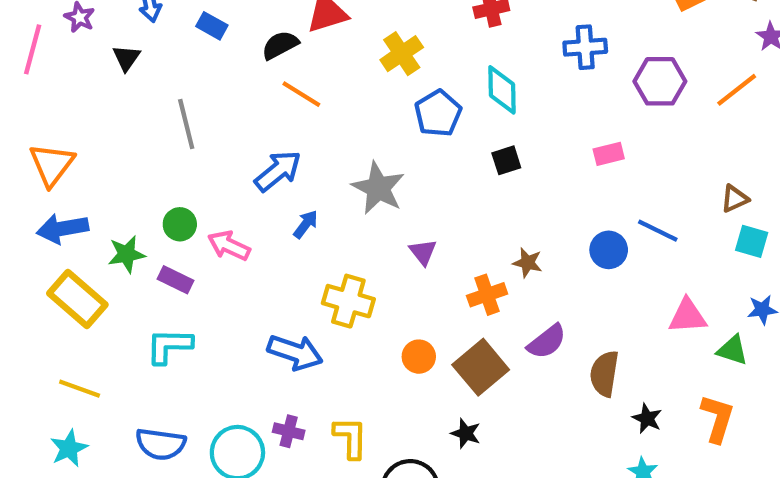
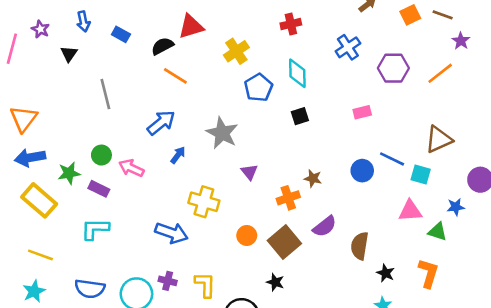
blue cross: (585, 47) -> (348, 47), turned -30
brown triangle: (735, 199) -> (439, 139), size x1.6
cyan square: (752, 241) -> (421, 174), moved

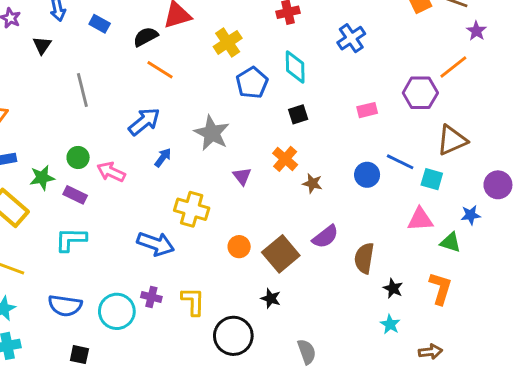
purple hexagon: (393, 68) -> (420, 93), moved
orange cross: (288, 198) -> (285, 159), moved, turned -30

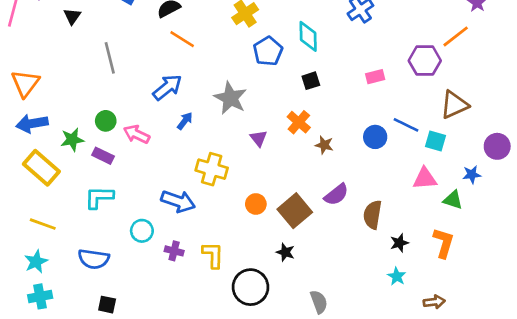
black star: (393, 288) -> (399, 243), turned 30
cyan circle: (117, 311) -> (142, 231), moved, size x0.7

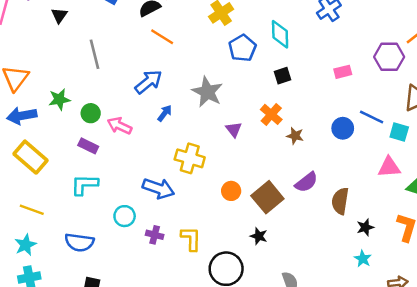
green star: (72, 140) -> (59, 99), moved

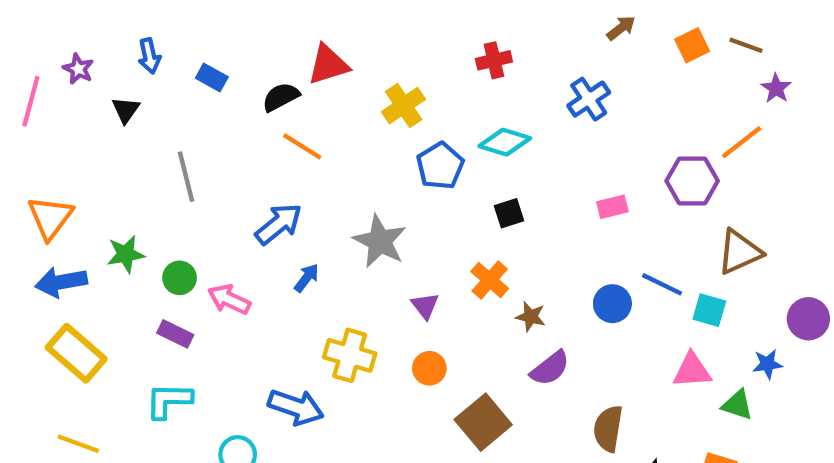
cyan diamond: (280, 34) -> (505, 142), turned -72
purple semicircle: (306, 182) -> (550, 368), moved
orange circle: (231, 191) -> (429, 368), moved

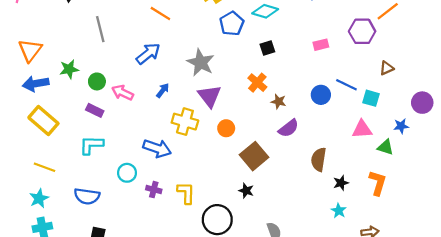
brown triangle: (739, 252) -> (387, 68), size x0.6
blue arrow: (307, 278) -> (163, 90), moved
purple triangle: (425, 306) -> (209, 96), moved, size x1.6

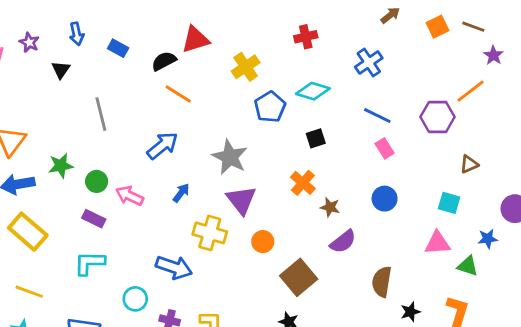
pink rectangle: (321, 45) -> (385, 148), moved, turned 72
blue line: (346, 85) -> (377, 116), moved

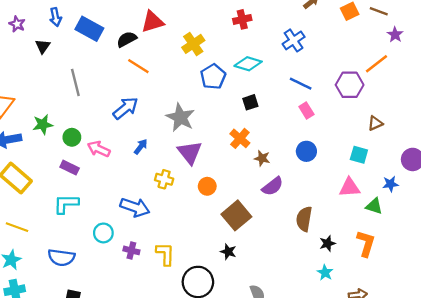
blue rectangle: (118, 48) -> (89, 29), size x1.6
yellow cross: (210, 233) -> (164, 179), size x0.7

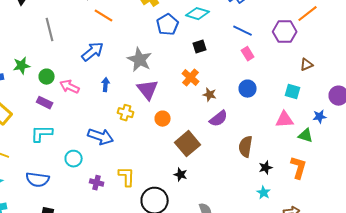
blue arrow: (141, 147) -> (106, 85), turned -32
purple cross: (131, 250) -> (97, 183), moved

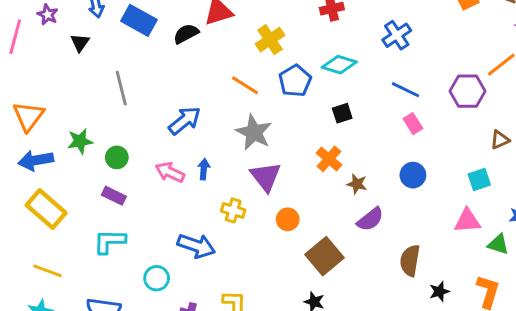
orange line: (104, 16) -> (245, 85), moved
pink arrow: (70, 87) -> (170, 172), moved
cyan square: (293, 92) -> (479, 180), turned -35

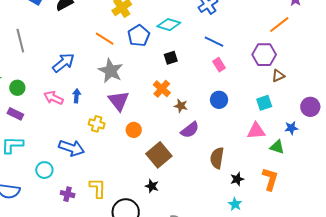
purple hexagon: (467, 91) -> (264, 55), moved

